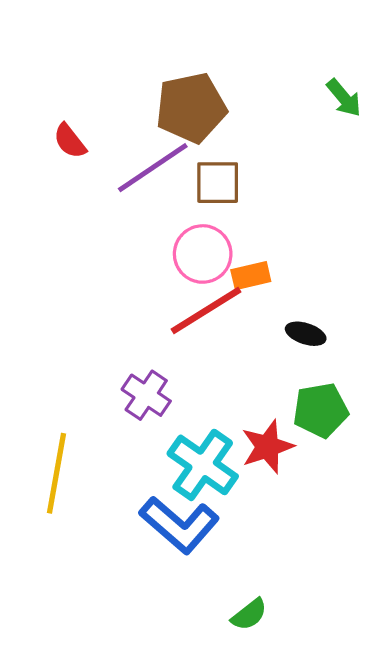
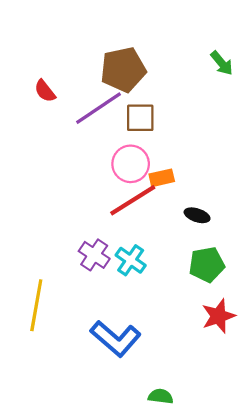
red star: (267, 447) -> (218, 316), moved
cyan cross: (203, 465) -> (131, 260), moved, size x0.7
green semicircle: (249, 614) -> (161, 396), turned -135

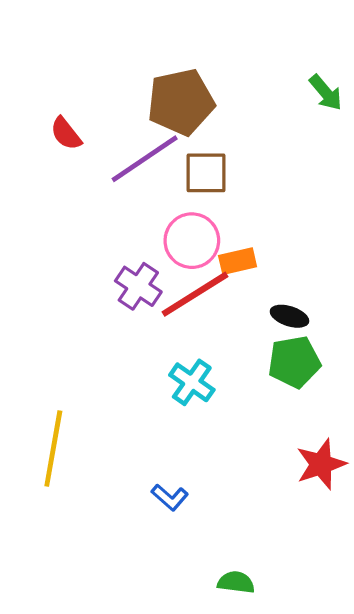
purple cross: (94, 255) -> (138, 286), moved
green pentagon: (207, 265) -> (294, 362), moved
blue L-shape: (116, 338) -> (170, 497), size x0.5

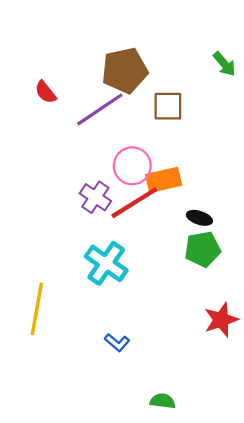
brown square: (206, 173) -> (168, 106), moved
orange rectangle: (238, 261) -> (164, 180), size x1.4
cyan cross: (192, 382) -> (106, 263), moved, size x1.4

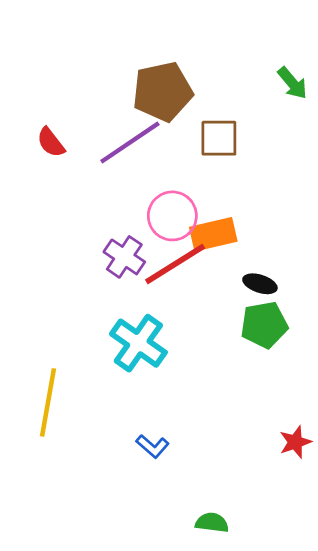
red semicircle: (46, 92) -> (51, 142), moved
red star: (221, 320) -> (295, 442), moved, size x0.7

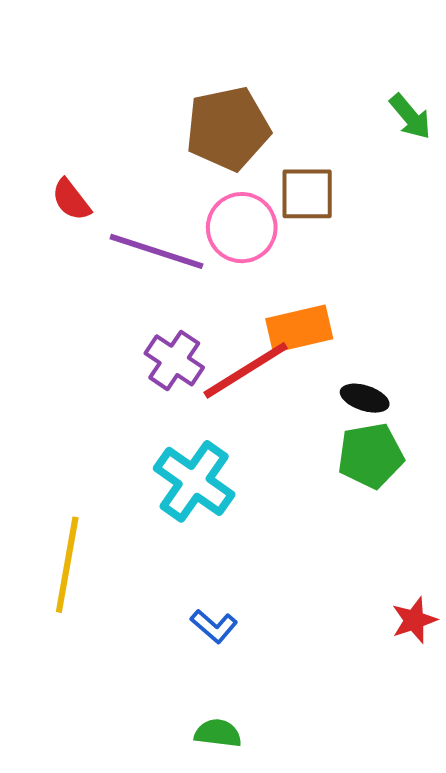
purple line: (130, 142) -> (156, 251), moved, turned 52
pink circle: (172, 216) -> (242, 228), moved
green semicircle: (212, 523) -> (218, 733), moved

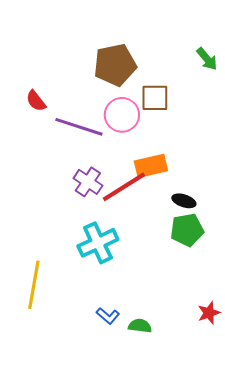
cyan cross: (194, 481) -> (98, 243), turned 30
green semicircle: (218, 733) -> (140, 326), moved

